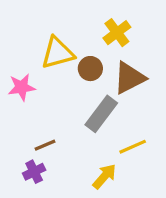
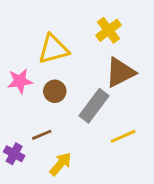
brown circle: (90, 69) -> (55, 91), moved
purple cross: (34, 172) -> (14, 154), moved, turned -36
yellow arrow: (104, 176) -> (61, 164), moved

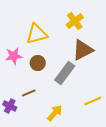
yellow line: (123, 136) -> (93, 101), moved
yellow arrow: (61, 164) -> (55, 113), moved

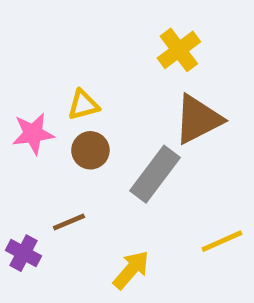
yellow triangle: (37, 34) -> (83, 105), moved, size x0.6

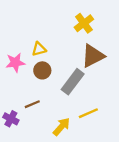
yellow line: (222, 241) -> (88, 113), moved

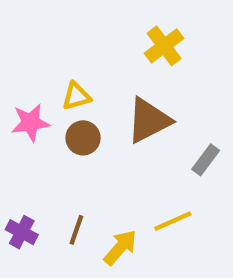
brown triangle: (93, 56) -> (149, 120), moved
gray rectangle: (73, 82) -> (206, 160), moved, size x0.6
brown line: (32, 104) -> (76, 230), moved, turned -48

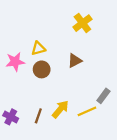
brown triangle: (149, 120) -> (75, 61), size x0.6
gray rectangle: (206, 160) -> (103, 96), moved
yellow arrow: (120, 247) -> (60, 109), moved

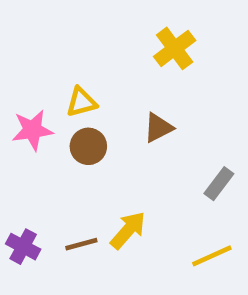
gray rectangle: (103, 96) -> (219, 184), moved
yellow line: (87, 111) -> (212, 256), moved
brown line: (38, 116) -> (81, 244), turned 56

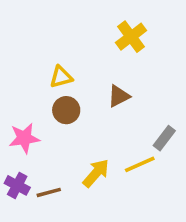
pink star: (32, 130) -> (24, 138), moved
brown line: (81, 244) -> (49, 192), moved
yellow line: (212, 256) -> (140, 164), moved

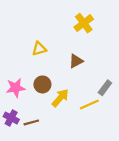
brown circle: (66, 110) -> (42, 84), moved
yellow arrow: (96, 173) -> (60, 98), moved

